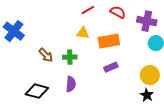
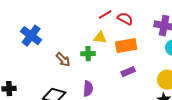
red semicircle: (118, 12) -> (125, 19), moved
green cross: (70, 57) -> (88, 54), moved

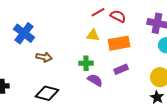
green cross: (88, 54) -> (86, 63), moved
brown arrow: (63, 60) -> (44, 57), moved, turned -35
purple semicircle: (88, 89) -> (95, 80), moved, turned -63

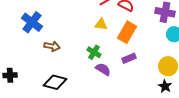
orange rectangle: (119, 43) -> (127, 32), turned -50
green cross: (86, 63) -> (94, 52), turned 32

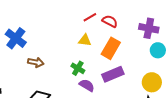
purple rectangle: (129, 58) -> (113, 74), size x1.5

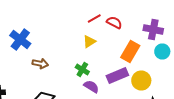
yellow triangle: (85, 40) -> (89, 42), turned -40
orange rectangle: (111, 48) -> (130, 52), moved
yellow circle: (152, 82) -> (141, 80), moved

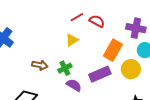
brown arrow: (40, 64) -> (40, 65), moved
green cross: (82, 70) -> (65, 68), turned 32
yellow circle: (141, 80) -> (131, 69), moved

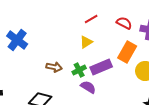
red semicircle: (97, 21) -> (124, 23), moved
purple rectangle: (100, 74) -> (101, 67), moved

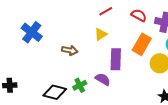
brown arrow: (54, 67) -> (70, 50), moved
purple rectangle: (101, 67) -> (116, 59), turned -65
green cross: (79, 70) -> (80, 85), moved

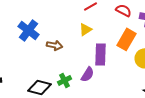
blue cross: (32, 32) -> (29, 30), moved
purple semicircle: (103, 79) -> (88, 74), turned 91

